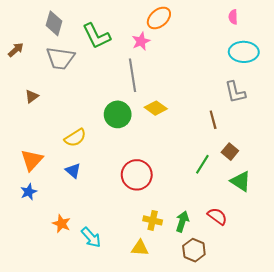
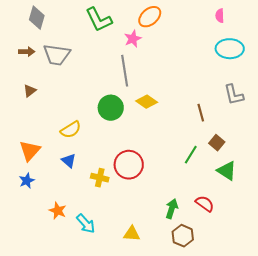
gray diamond: (54, 23) -> (37, 18), moved
green L-shape: (96, 36) -> (99, 20), moved
brown arrow: (16, 50) -> (27, 52), moved, turned 42
gray L-shape: (235, 92) -> (234, 95), moved
yellow cross: (153, 220) -> (100, 178), moved

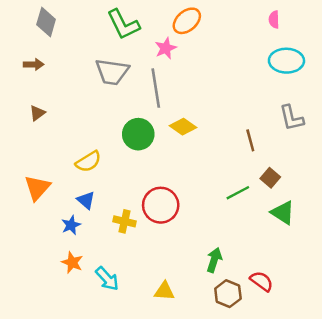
gray trapezoid: (57, 55) -> (112, 72), moved
green line: (191, 155) -> (238, 193), turned 30
blue star: (27, 181) -> (71, 225), moved
red semicircle: (205, 204) -> (262, 281), moved

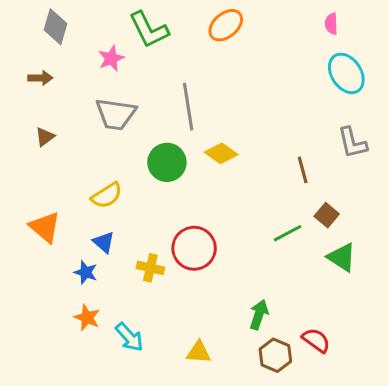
pink star: (166, 48) -> (111, 58), moved
cyan ellipse: (286, 61) -> (346, 73), turned 56
gray trapezoid: (112, 72) -> (116, 114), moved
orange triangle: (37, 188) -> (45, 227), turned -32
blue star: (71, 225) -> (86, 272), turned -30

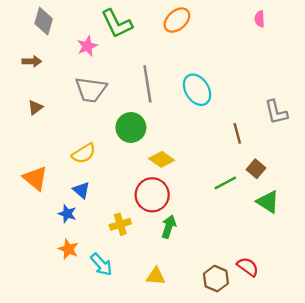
cyan ellipse: (346, 73) -> (197, 90), moved
yellow diamond: (221, 153) -> (162, 159), moved
yellow cross: (150, 268) -> (120, 224), moved, turned -30
green arrow: (259, 315) -> (169, 227), moved

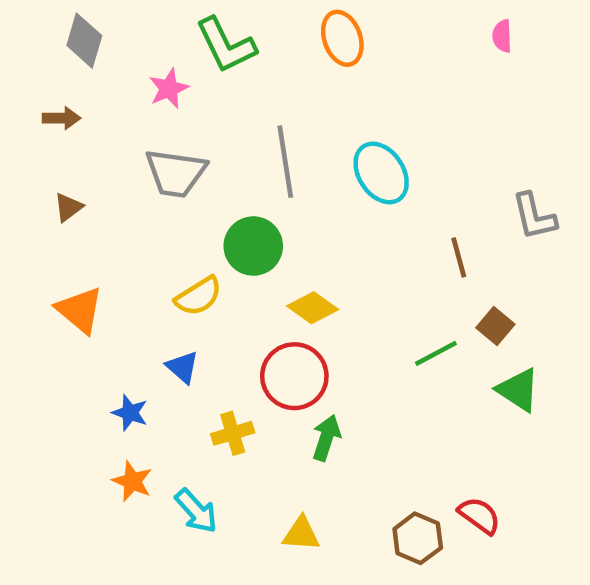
orange ellipse: (177, 20) -> (342, 38), turned -68
yellow semicircle: (84, 153) -> (198, 296), moved
orange triangle: (35, 178) -> (80, 310), moved
blue triangle: (81, 190) -> (182, 367), moved

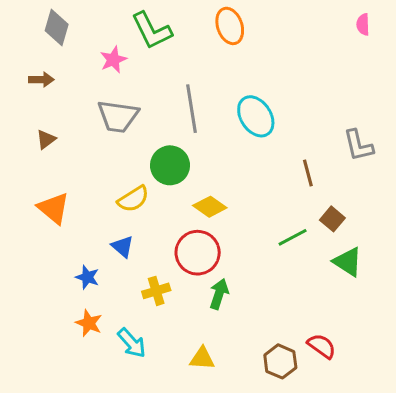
pink semicircle: (502, 36) -> (363, 24), moved

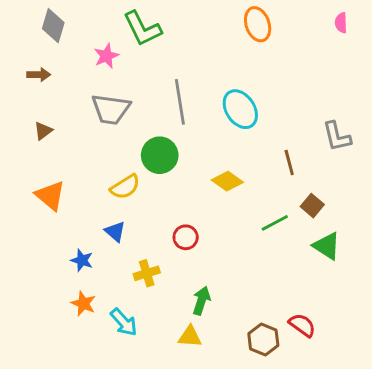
orange ellipse: (230, 26) -> (258, 24), moved
yellow diamond: (210, 207) -> (227, 181), moved
red circle: (198, 253) -> (186, 237), size x0.6
green arrow: (219, 294) -> (201, 301), moved

